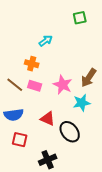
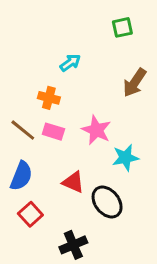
brown arrow: (89, 78) -> (135, 83), moved
blue semicircle: (14, 115) -> (21, 176), turned -60
red square: (20, 140) -> (30, 214), turned 35

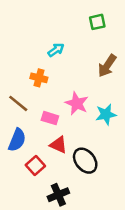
pink rectangle: (53, 132) -> (50, 118), moved
cyan star: (125, 158) -> (106, 114), moved
red square: (30, 214) -> (35, 165), moved

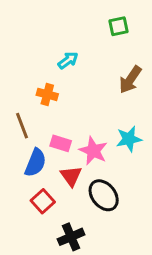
brown line: (18, 103) -> (22, 126), turned 30
pink star: (77, 103) -> (93, 151), moved
blue semicircle: (17, 140) -> (35, 163), moved
red triangle: (58, 145) -> (71, 176), turned 30

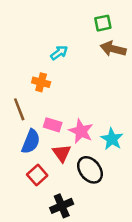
brown arrow: (130, 80) -> (113, 49), moved, turned 70
cyan star: (129, 139) -> (112, 139), moved, turned -30

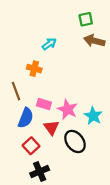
black cross: (62, 206) -> (40, 172), moved

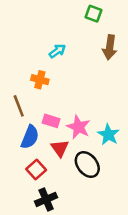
green square: (86, 19) -> (93, 14), moved, turned 32
brown arrow: (94, 41) -> (110, 47), turned -96

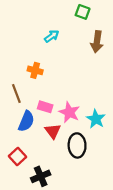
cyan arrow: (57, 51) -> (52, 36), moved
black ellipse: (87, 165) -> (77, 145), turned 35
red square: (36, 169) -> (17, 156), moved

